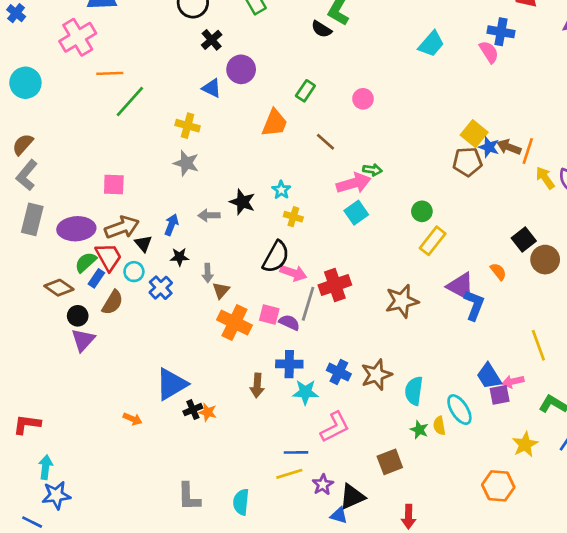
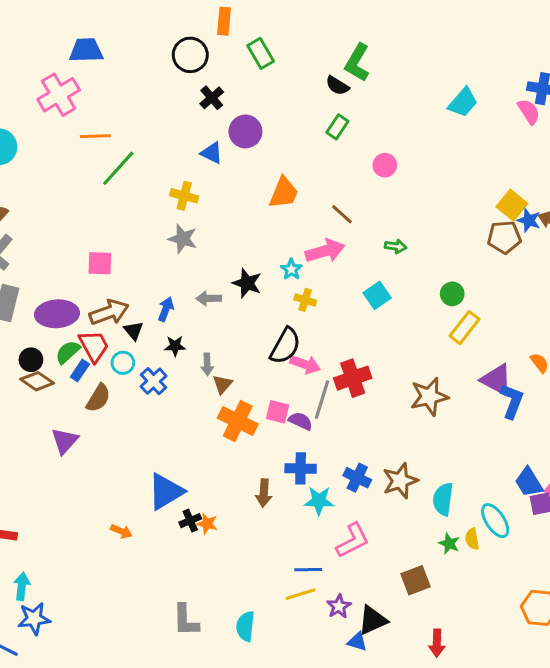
green rectangle: (305, 91) -> (337, 127), moved
pink arrow: (354, 183) -> (325, 251), moved
black circle: (78, 316) -> (31, 360), moved

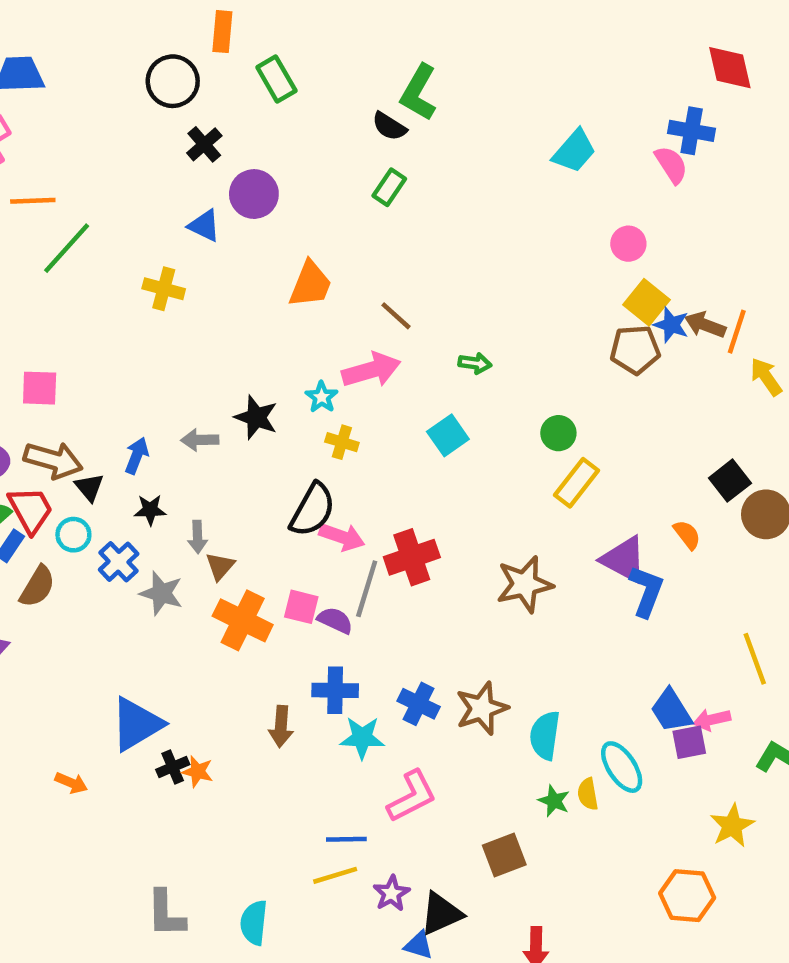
pink circle: (385, 165) -> (628, 244), moved
gray star: (183, 239) -> (161, 593), moved
brown arrow: (109, 312) -> (53, 460), turned 36

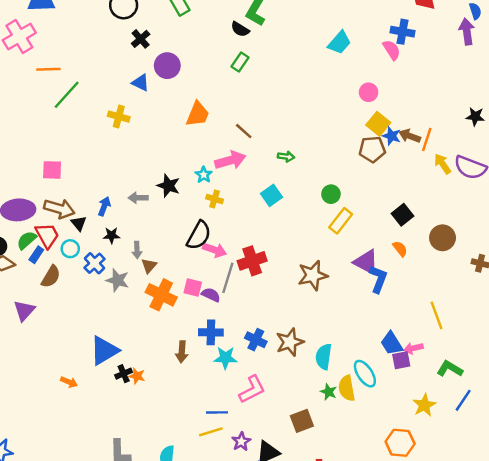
black square: (730, 481) -> (403, 215), moved
yellow semicircle: (588, 794) -> (347, 388), size x1.5

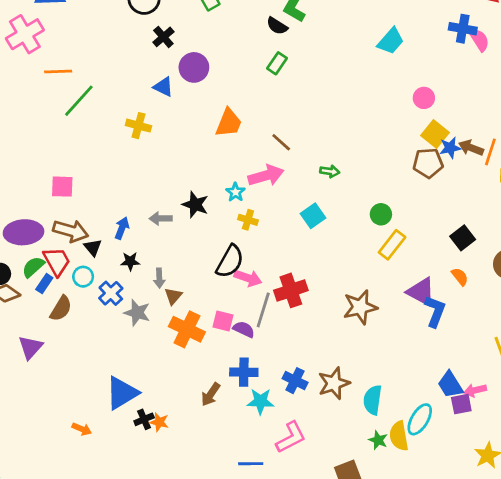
pink semicircle: (392, 50) -> (479, 40), moved
blue star: (392, 136) -> (450, 148), turned -30
brown arrow: (182, 352) -> (211, 394), turned 30
cyan ellipse: (365, 374) -> (420, 419), turned 64

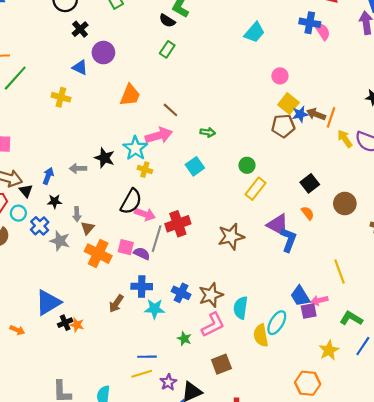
cyan star: (235, 192) -> (135, 148), size x1.6
pink L-shape: (291, 437) -> (213, 325), moved
green star: (378, 440) -> (184, 339), moved

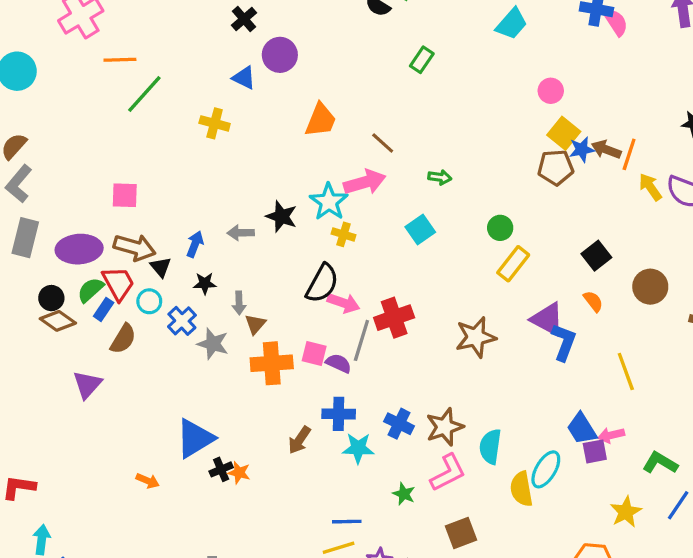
green rectangle: (167, 49) -> (422, 60), moved
orange cross: (98, 254) -> (272, 363), turned -30
yellow line: (340, 272) -> (626, 371), moved

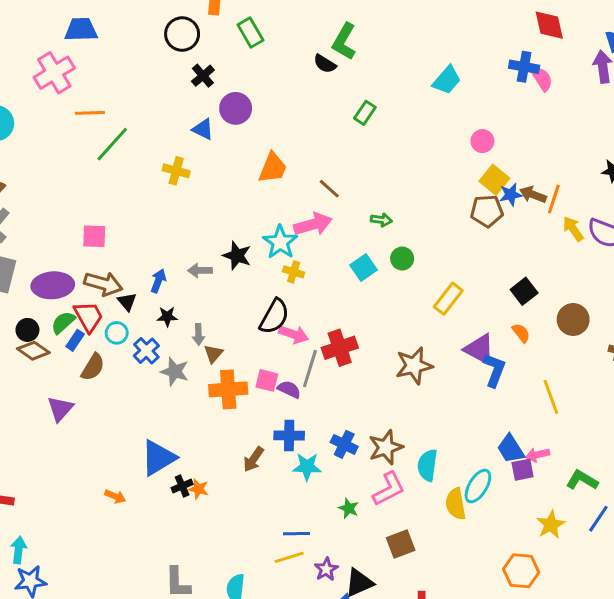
green circle: (500, 228) -> (402, 259), moved

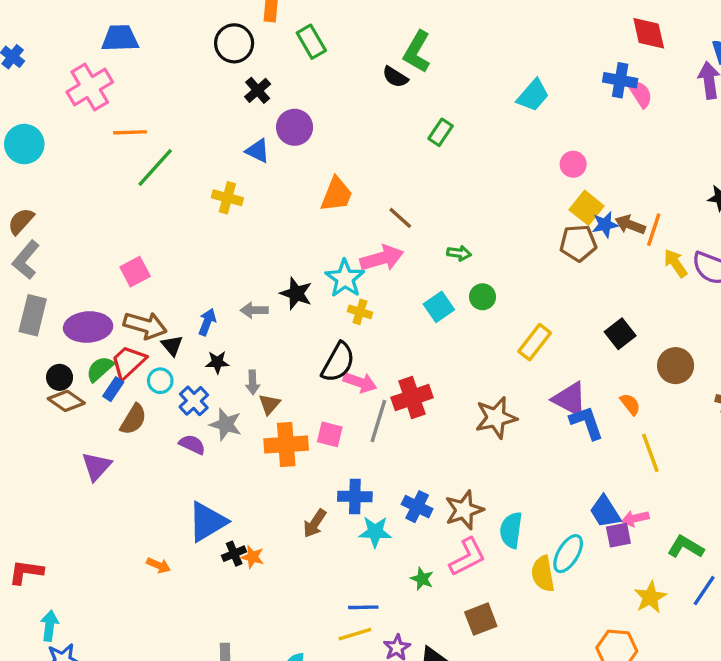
pink square: (94, 236) -> (135, 272), turned -30
red trapezoid: (88, 317) -> (128, 362), turned -104
orange semicircle: (521, 333) -> (630, 404), moved
blue L-shape: (494, 370) -> (587, 423), turned -40
purple semicircle: (289, 389) -> (192, 445), moved

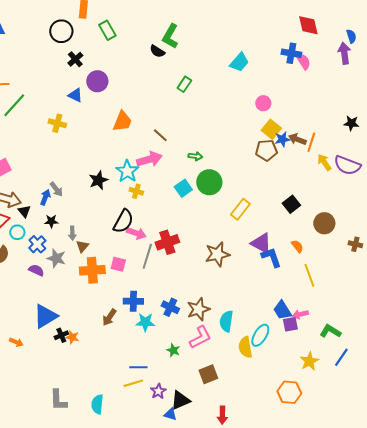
black star: (296, 293) -> (98, 180), turned 30
green circle: (483, 297) -> (209, 182), size x1.6
gray arrow: (254, 310) -> (56, 189), moved, turned -126

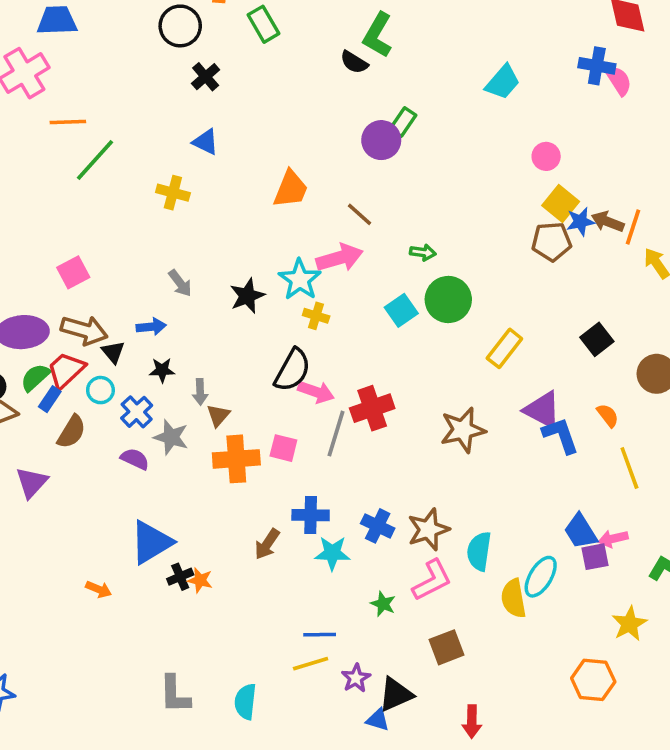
purple circle: (97, 81) -> (381, 140), moved
gray arrow: (56, 189) -> (180, 283), moved
blue arrow: (45, 197) -> (151, 327), turned 63

